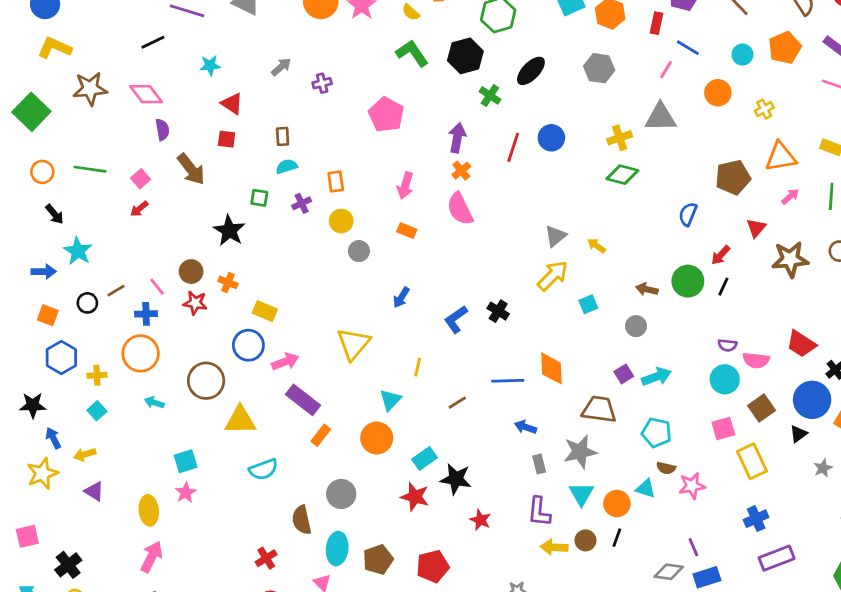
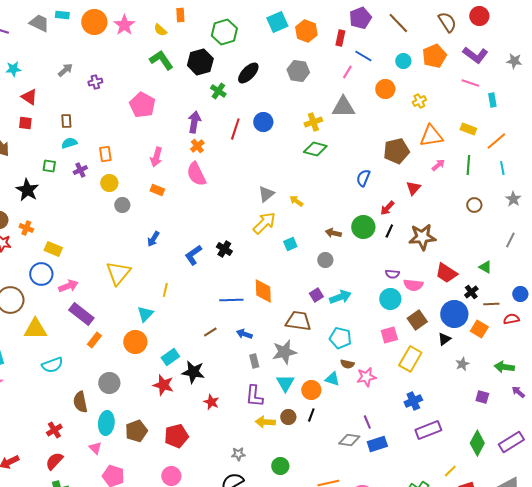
brown star: (790, 259) -> (422, 237), moved
brown line: (457, 403) -> (210, 332), moved
yellow rectangle: (752, 461) -> (410, 359), turned 55

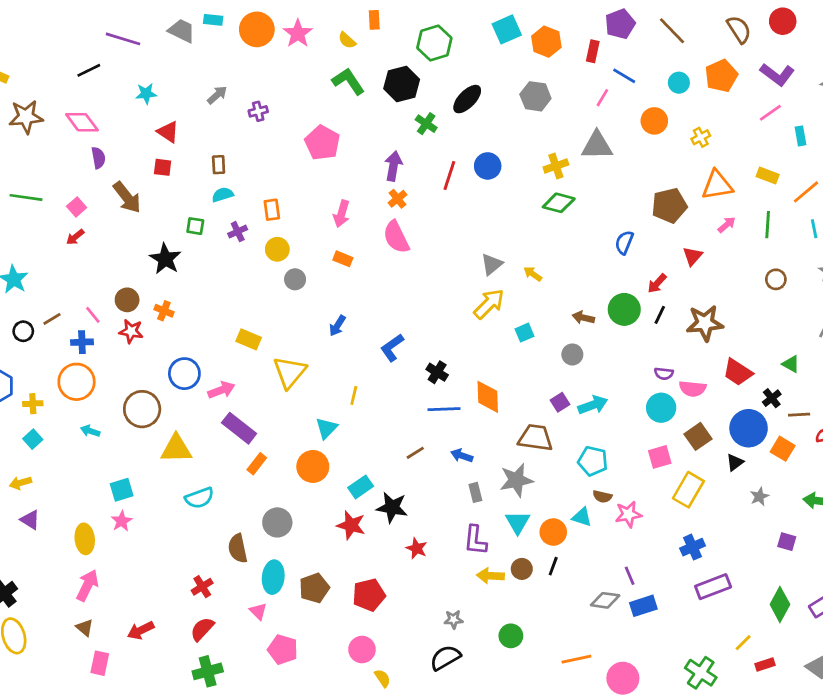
pink line: (470, 83) -> (770, 113), turned -54
yellow rectangle: (53, 249) -> (249, 339), moved
black cross: (224, 249) -> (437, 372), moved

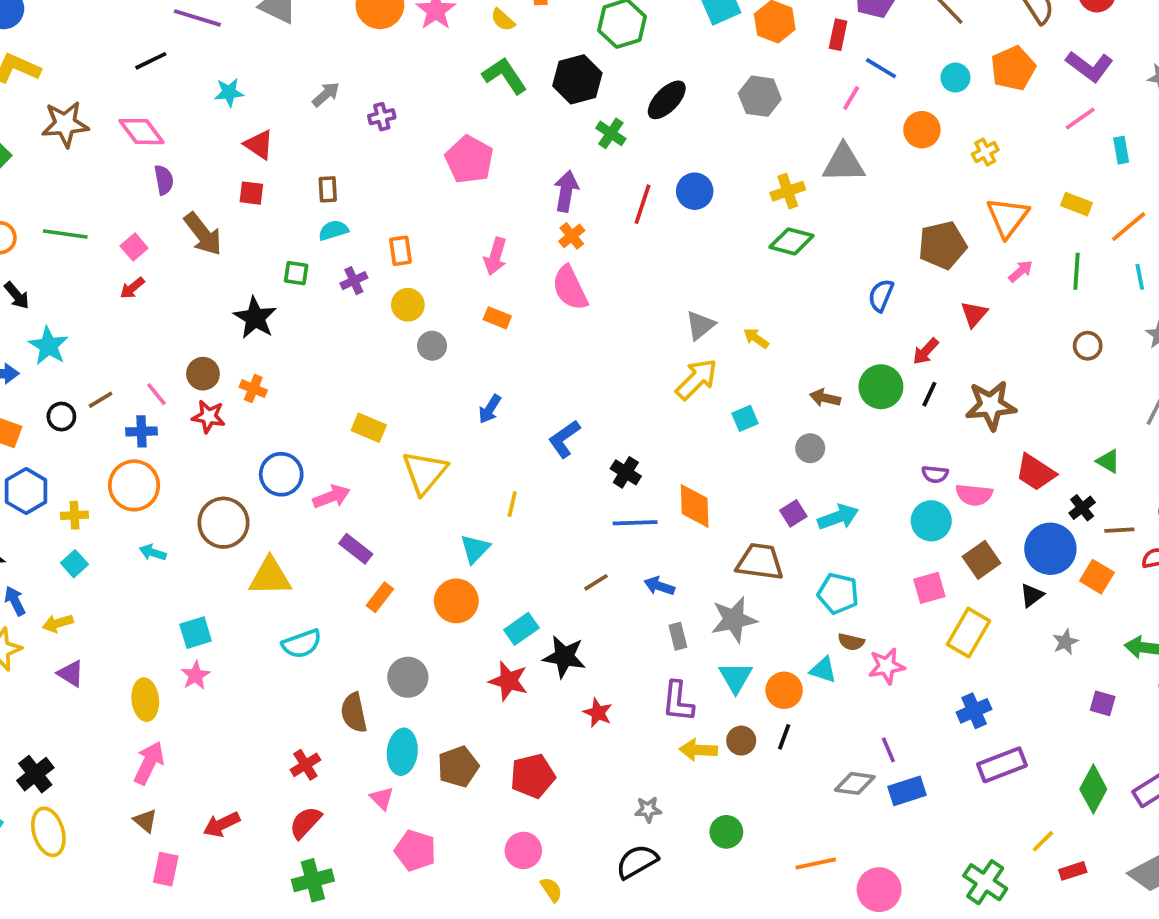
orange triangle: (717, 185) -> (1008, 217), turned -44
purple rectangle: (239, 428) -> (356, 549), size x0.7

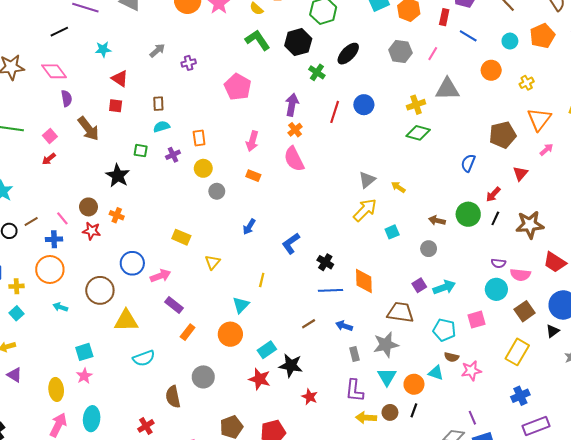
pink line: (851, 98) -> (433, 54), moved
yellow triangle: (425, 472) -> (213, 262), size x0.6
pink square: (929, 588) -> (477, 320), moved
cyan ellipse: (402, 752) -> (92, 419), moved

